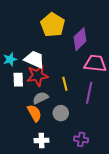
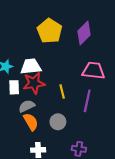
purple diamond: (80, 39) -> (84, 33), moved
white trapezoid: (34, 59) -> (31, 66), turned -30
gray semicircle: (40, 98) -> (27, 106), moved

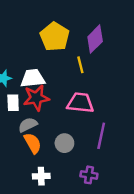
pink trapezoid: (93, 71) -> (80, 103), moved
yellow line: (62, 92) -> (80, 65), moved
purple line: (87, 101) -> (101, 136), moved

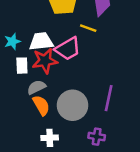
yellow line: (80, 65) -> (88, 28), turned -56
pink trapezoid: (80, 103) -> (68, 49), moved, turned 144
gray circle: (64, 143) -> (73, 105), size x1.6

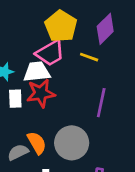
pink trapezoid: (68, 49) -> (50, 53), moved
gray semicircle: (36, 87) -> (18, 152), moved
purple line: (109, 98) -> (101, 103), moved

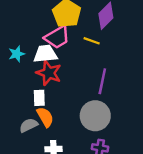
red star: (41, 93) -> (49, 73), turned 30
white rectangle: (15, 99) -> (39, 98), moved
gray circle: (72, 143) -> (95, 116), moved

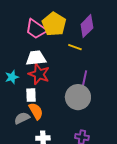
pink trapezoid: (57, 37) -> (36, 29), moved, turned 65
cyan star: (17, 54) -> (12, 77), moved
gray circle: (95, 116) -> (78, 97), moved

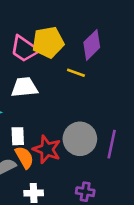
yellow pentagon: (54, 24) -> (48, 42), turned 30
red star: (39, 74) -> (47, 149), moved
purple line: (84, 81) -> (112, 144), moved

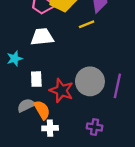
yellow line: (76, 73) -> (87, 24), turned -42
orange semicircle: (24, 157) -> (42, 110), moved

